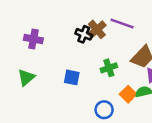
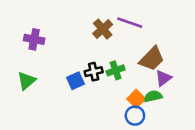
black cross: (84, 34) -> (94, 72), moved, turned -35
blue square: (72, 77) -> (76, 81), turned -35
blue circle: (104, 110) -> (135, 116), moved

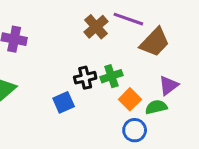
brown trapezoid: (152, 59) -> (155, 42), moved
blue square: (76, 81) -> (64, 102), moved
orange square: (136, 99) -> (130, 99), moved

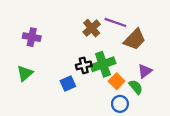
green cross: (111, 76) -> (103, 64), size x1.5
green semicircle: (156, 107) -> (136, 87), turned 63

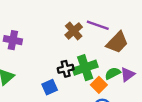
green semicircle: (136, 87) -> (113, 73), moved, turned -77

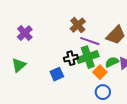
purple line: (98, 25) -> (90, 41), moved
purple cross: (13, 40) -> (25, 33), turned 35

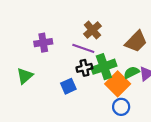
purple cross: (25, 33) -> (43, 43), moved, turned 35
purple line: (90, 41) -> (83, 48), moved
orange square: (100, 72) -> (118, 84), size x1.5

